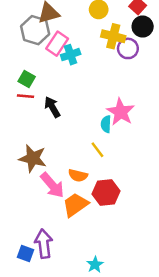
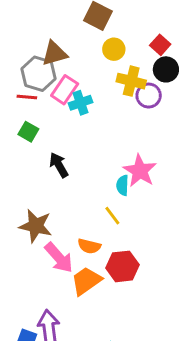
red line: (25, 96) -> (27, 97), moved

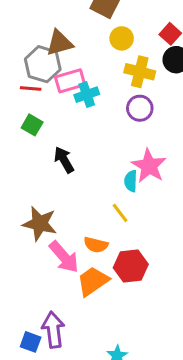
pink rectangle: (65, 90) -> (70, 81), turned 40
purple circle: (149, 96) -> (140, 108), moved

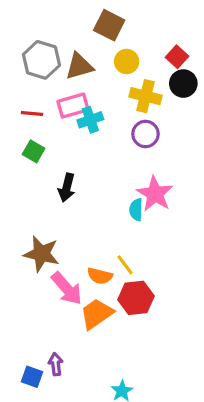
brown triangle: (59, 43) -> (79, 66), moved
gray hexagon: (43, 64) -> (41, 60), moved
black arrow: (64, 160) -> (67, 188), turned -136
yellow line: (120, 213) -> (125, 265), moved
purple arrow: (53, 330) -> (56, 364), size x0.6

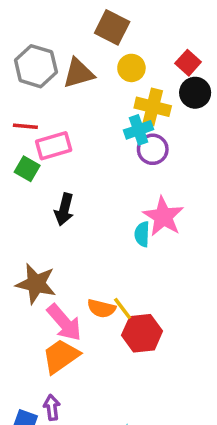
pink rectangle: (73, 106) -> (54, 146), moved
cyan cross: (90, 120) -> (139, 130), moved
yellow line: (125, 265) -> (123, 308), moved
orange trapezoid: (97, 314) -> (61, 356), moved

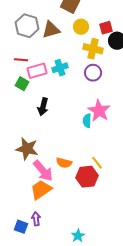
red square: (188, 63) -> (106, 28), moved, turned 32
cyan cross: (139, 130) -> (60, 68), moved
yellow line: (123, 308) -> (97, 163), moved

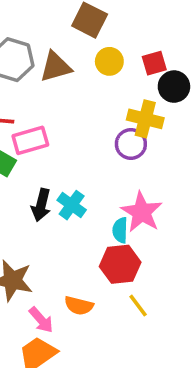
yellow cross: (93, 49) -> (145, 119), moved
cyan cross: (60, 68) -> (72, 205), moved, turned -35
pink arrow: (43, 171) -> (41, 320), size x0.7
red hexagon: (87, 177) -> (120, 264), moved

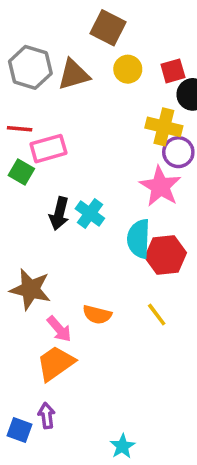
purple circle: (131, 144) -> (178, 152), moved
pink star: (142, 212) -> (160, 186), moved
cyan semicircle: (120, 230) -> (139, 239), size x1.5
red hexagon: (120, 264) -> (166, 255), moved

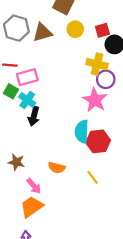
cyan cross: (90, 214) -> (27, 100), moved
brown star: (30, 289) -> (16, 162), size x0.7
orange semicircle: (97, 315) -> (57, 168), moved

